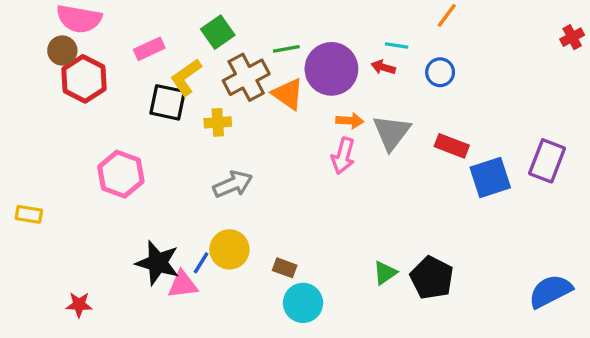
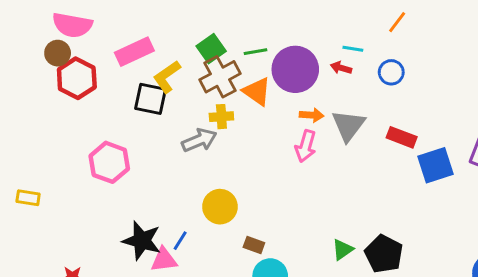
green square: (218, 32) -> (211, 49), moved
pink rectangle: (149, 49) -> (134, 52), size x1.4
yellow cross: (218, 122) -> (221, 117), moved
gray arrow: (233, 184) -> (199, 140), moved
yellow circle: (229, 249) -> (220, 207), moved

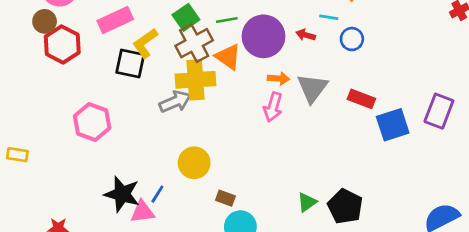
cyan line: (353, 49) -> (329, 17), moved
yellow cross: (221, 117) -> (195, 80), size x1.8

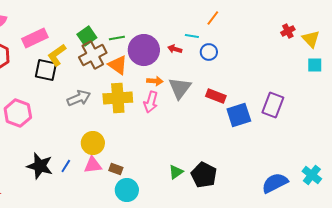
yellow cross: (195, 80) -> (118, 98), moved
pink triangle: (142, 212) -> (93, 165), moved

